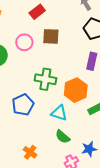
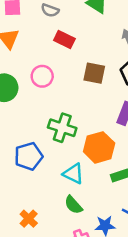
red rectangle: (37, 12) -> (64, 39), turned 56
brown square: (51, 36) -> (94, 73), moved

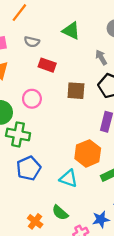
green cross: (62, 128) -> (18, 134), moved
green semicircle: (73, 205) -> (60, 213), moved

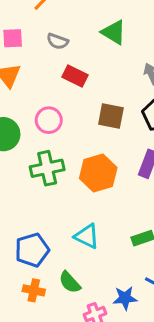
green cross: (18, 134) -> (47, 168), moved, turned -30
orange hexagon: (88, 153) -> (98, 173), moved
blue pentagon: (29, 168) -> (32, 250), moved
orange cross: (35, 221) -> (34, 290), turned -32

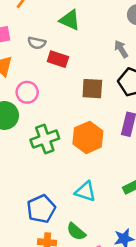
green triangle: (114, 32) -> (70, 20), moved
gray semicircle: (58, 41) -> (37, 43), moved
pink circle: (49, 120) -> (27, 92), moved

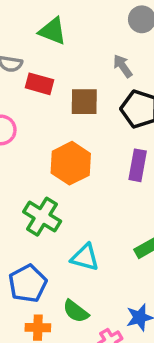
brown square: (92, 89) -> (84, 102), moved
orange hexagon: (88, 137) -> (71, 163), moved
green cross: (45, 139) -> (42, 217), moved, turned -36

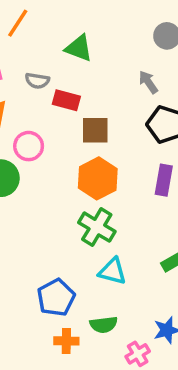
brown square: (84, 102) -> (95, 130), moved
green cross: (42, 217) -> (97, 227), moved
green semicircle: (76, 311) -> (104, 325), turned -44

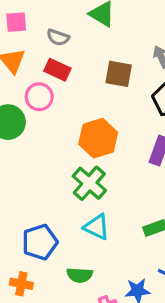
red rectangle: (66, 100) -> (57, 70), moved
brown square: (95, 130) -> (119, 74), moved
orange cross: (66, 341) -> (21, 284), moved

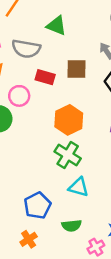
gray semicircle: (58, 37) -> (26, 49), size x1.6
red rectangle: (57, 70) -> (45, 77), moved
orange cross: (21, 284) -> (29, 239), turned -35

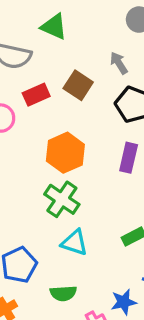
brown square: (76, 69) -> (78, 85), turned 30
red rectangle: (45, 77) -> (36, 95), turned -42

